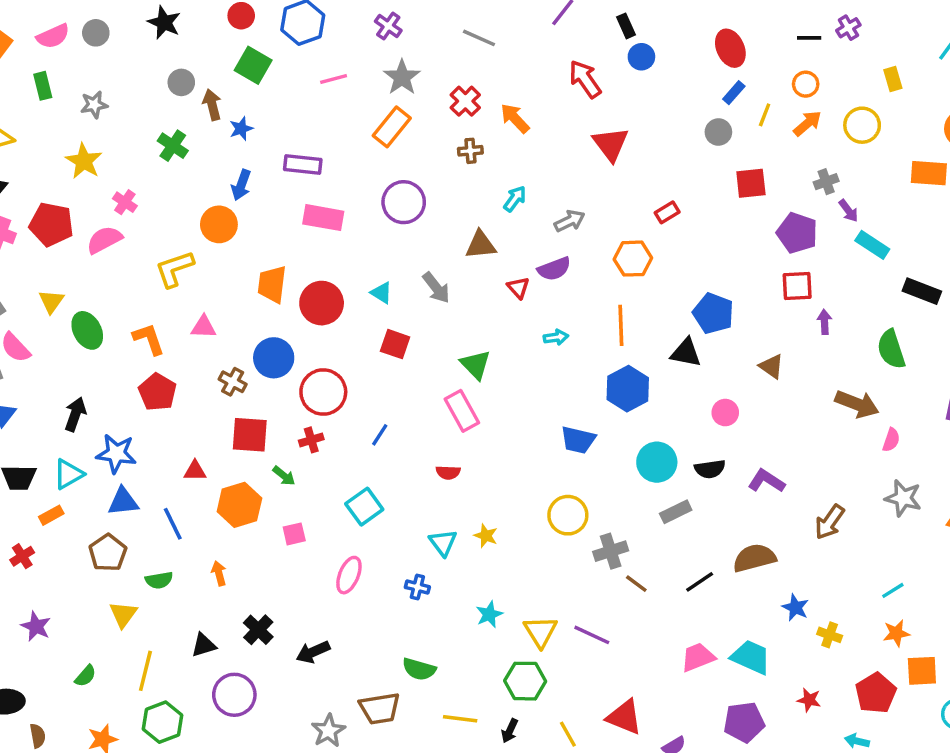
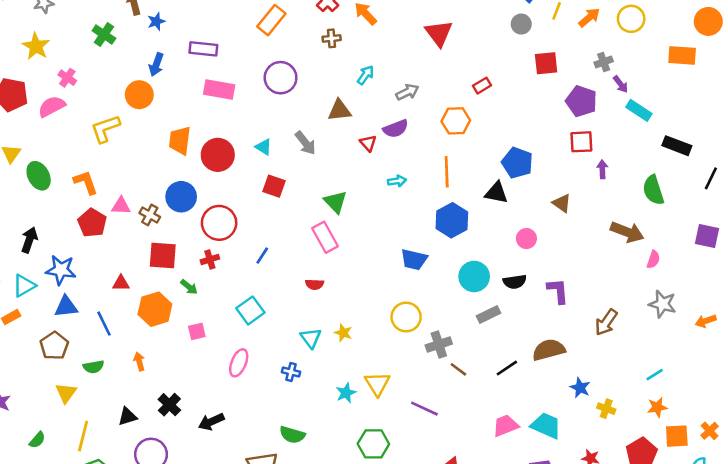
pink triangle: (204, 327) -> (121, 206), moved
purple L-shape: (766, 481) -> (558, 291), turned 52
yellow triangle: (541, 631) -> (377, 384), moved

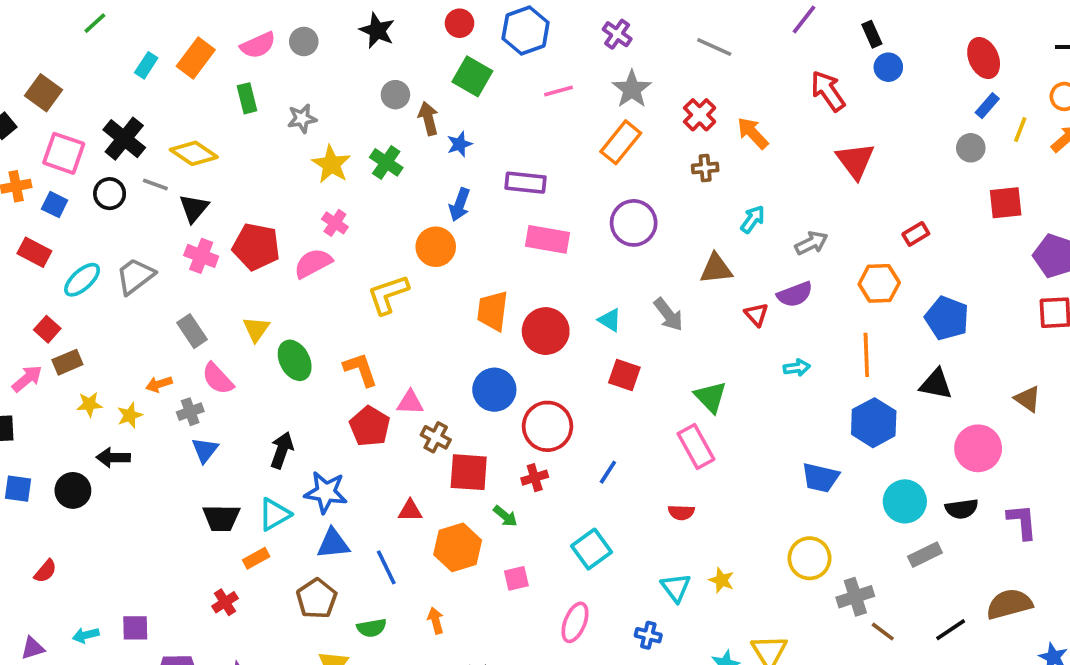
yellow star: (36, 46) -> (331, 164), moved
blue pentagon: (517, 163) -> (947, 318), moved
brown cross: (150, 215) -> (436, 437), moved
pink circle: (526, 239) -> (978, 448), size x1.6

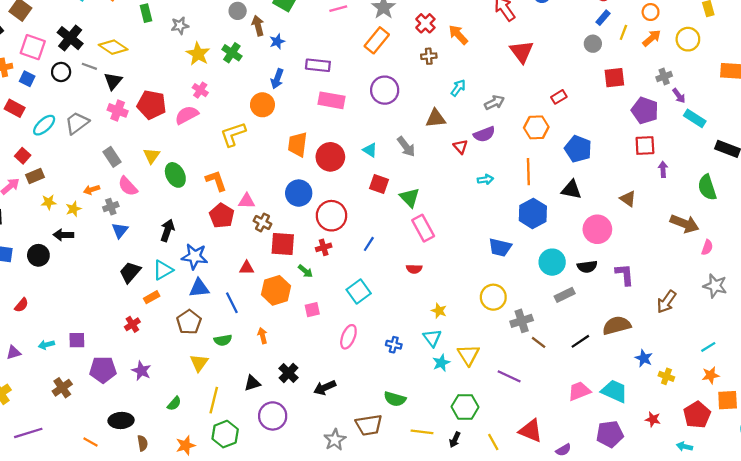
green triangle: (711, 397) -> (410, 198), moved
black trapezoid: (221, 518) -> (130, 272), turned 130
cyan triangle: (676, 588) -> (432, 338), moved

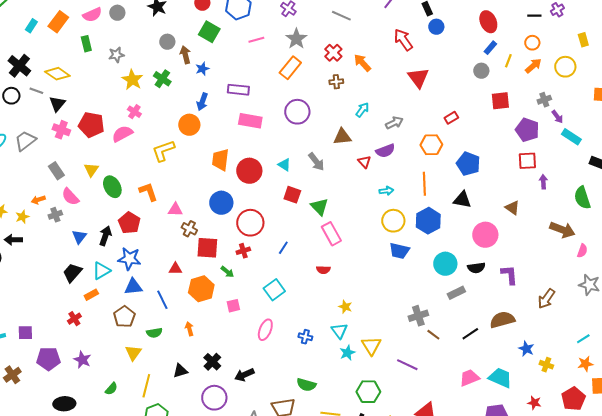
red pentagon: (222, 216) -> (129, 223), moved
blue triangle: (120, 230) -> (79, 237), moved
yellow circle: (493, 297) -> (393, 221), moved
purple circle: (273, 416) -> (214, 398), moved

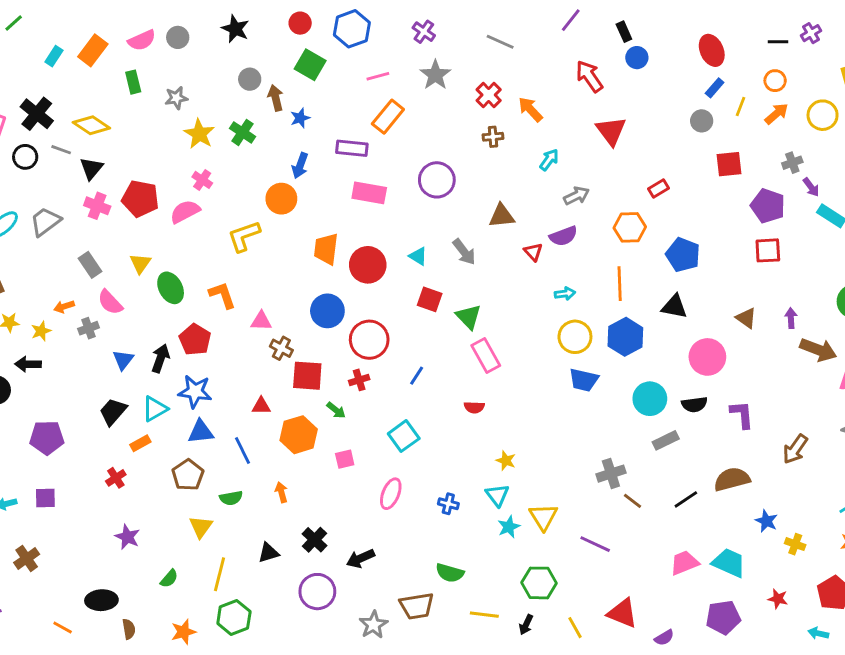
orange rectangle: (290, 68) -> (388, 117), moved
cyan arrow: (362, 110) -> (549, 160), moved
purple arrow: (543, 182) -> (791, 318), moved
purple pentagon: (48, 359) -> (47, 438), moved

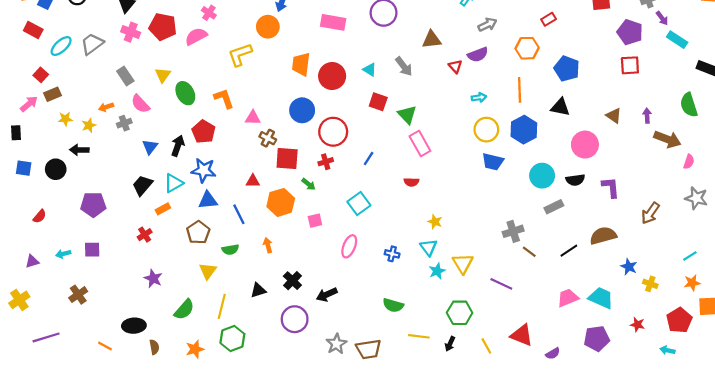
green semicircle: (169, 579) -> (184, 310), size x1.5
brown trapezoid: (417, 606) -> (369, 349), moved

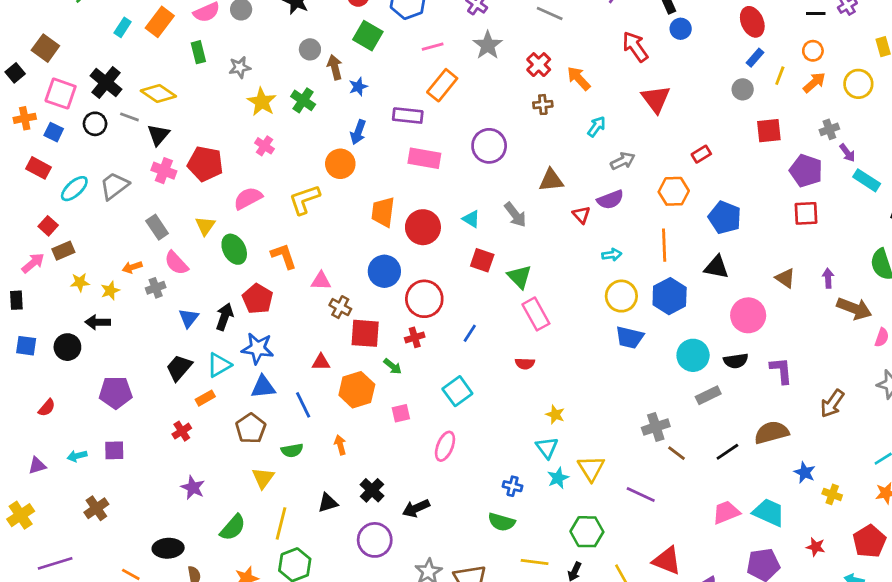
pink semicircle: (196, 36) -> (248, 198), moved
blue cross: (392, 254) -> (513, 486), moved

